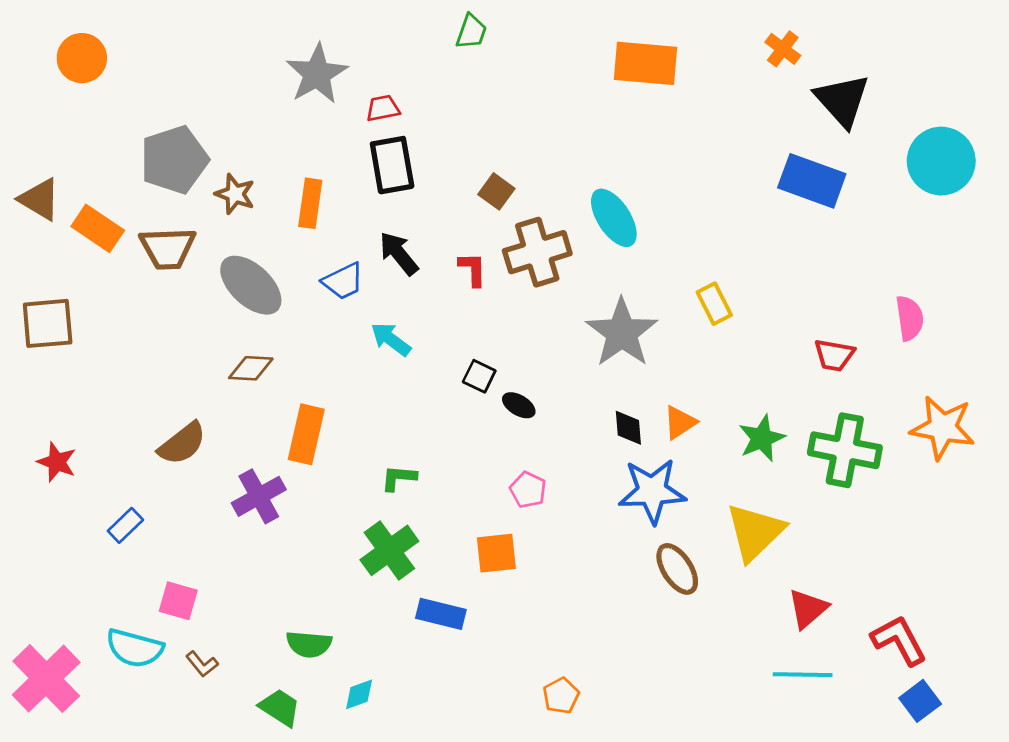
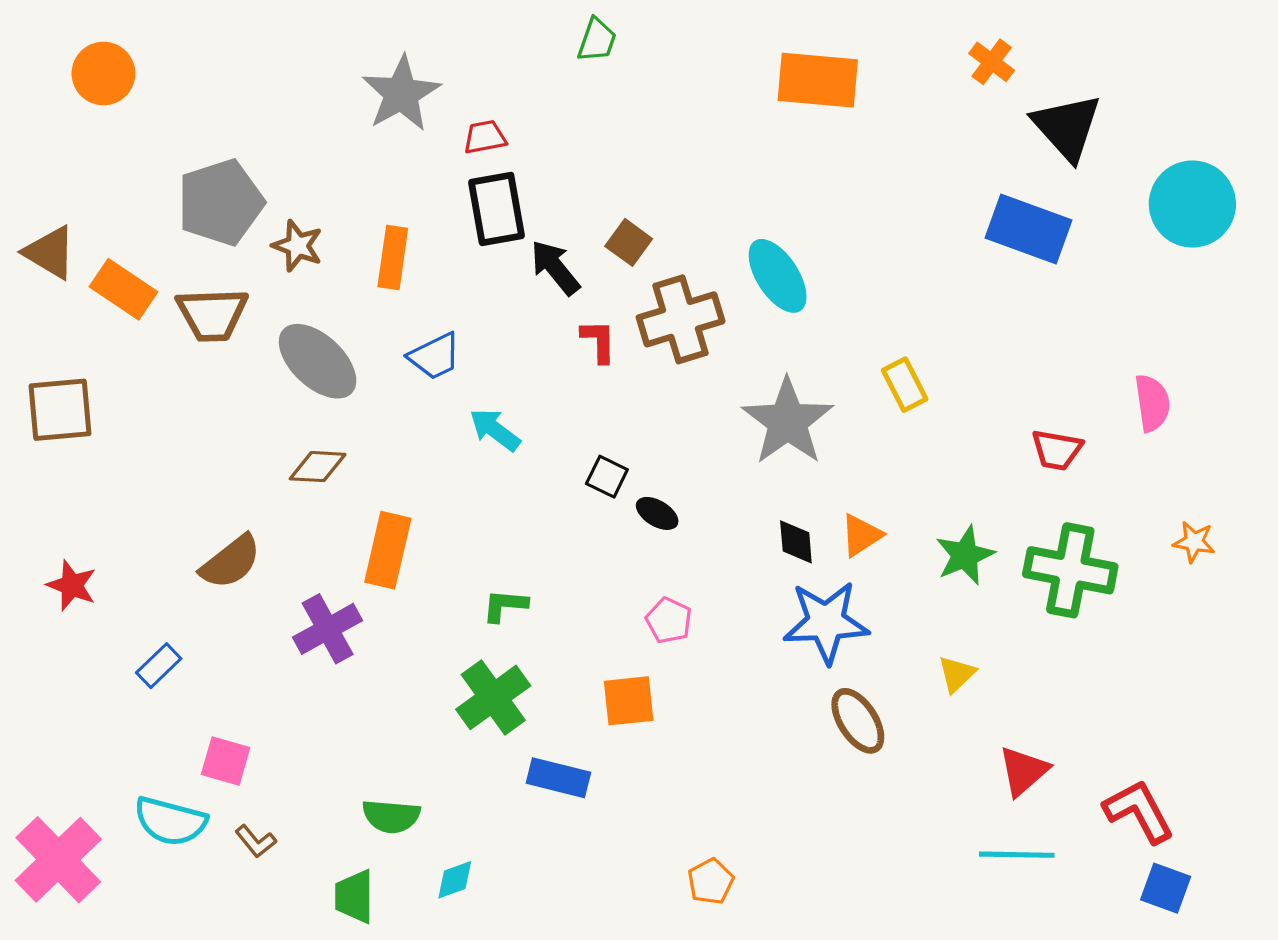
black arrow: (399, 253) -> (555, 268), moved
orange star: (943, 428) -> (1194, 542), size x0.5
yellow triangle: (755, 532) -> (957, 674), size x0.5
blue square: (920, 701) -> (1166, 888), turned -33
green trapezoid: (280, 708) -> (354, 896), turned -123

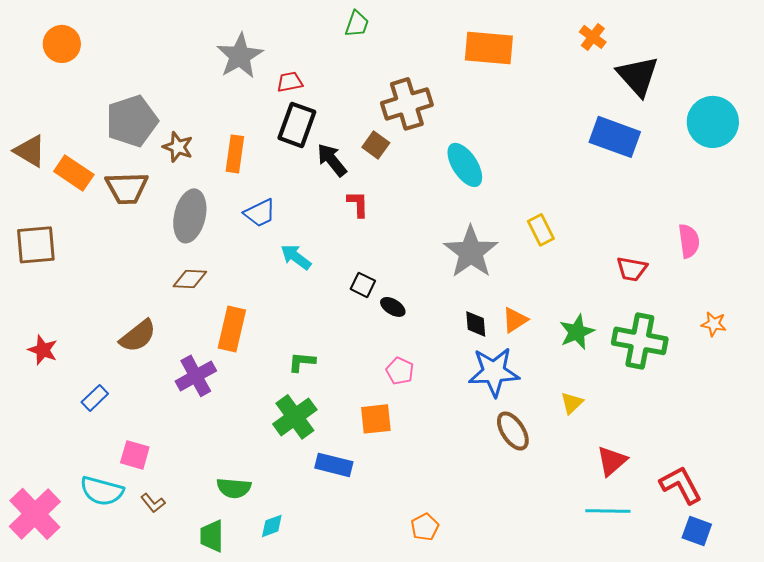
black rectangle: (497, 209) -> (297, 125), turned 30
brown cross: (681, 319) -> (407, 104), moved
gray ellipse: (318, 361) -> (190, 216), turned 60

